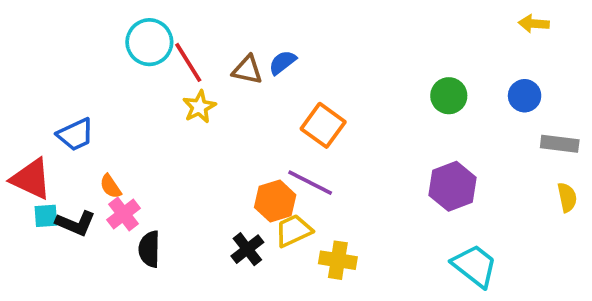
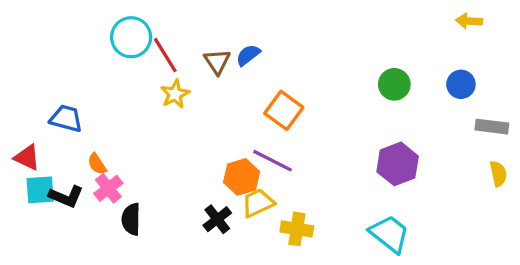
brown triangle: (247, 70) -> (217, 62), turned 44
blue trapezoid: (75, 135) -> (66, 118), turned -140
red triangle: (31, 179) -> (27, 157), size x0.7
cyan square: (46, 216) -> (40, 190), size x1.4
cyan trapezoid: (475, 266) -> (389, 234), moved

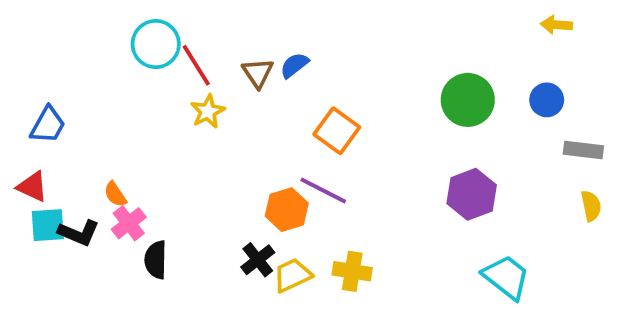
green circle: (394, 84) -> (468, 100), size x1.4
blue trapezoid: (66, 118) -> (48, 125), moved, turned 104
yellow trapezoid: (258, 203) -> (292, 275), moved
cyan trapezoid: (389, 234) -> (506, 277), moved

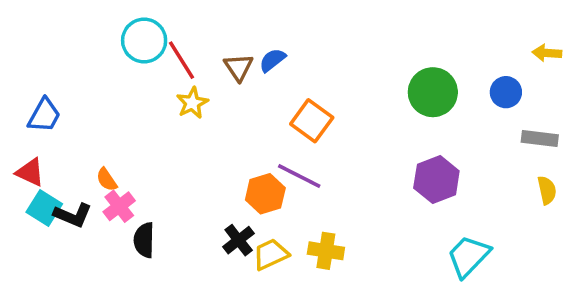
yellow arrow: (556, 25) -> (547, 53), moved
cyan square: (48, 225) -> (44, 208), turned 36
cyan trapezoid: (506, 277) -> (468, 256), turned -84

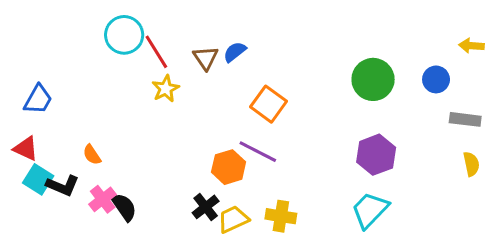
pink cross: (119, 206) -> (103, 199), moved
black semicircle: (144, 240) -> (124, 207), turned 144
cyan trapezoid: (468, 256) -> (370, 210), moved

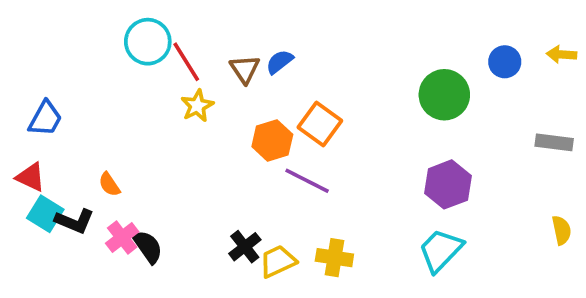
blue circle: (436, 79) -> (505, 62), moved
yellow semicircle: (471, 164) -> (561, 230), moved
orange hexagon: (229, 167) -> (272, 141), moved

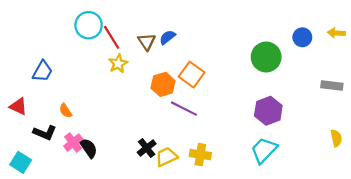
blue trapezoid: (45, 119) -> (42, 71), moved
cyan square: (45, 214) -> (21, 162), moved

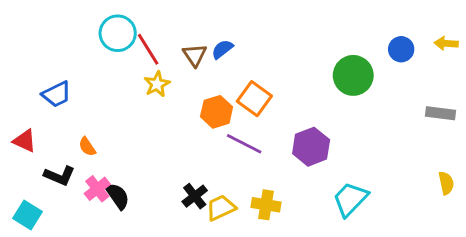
blue trapezoid: (42, 71) -> (57, 94), turned 35
purple hexagon: (268, 111) -> (311, 147), moved

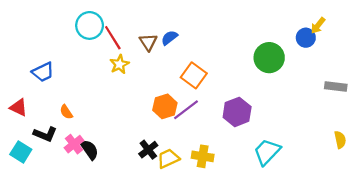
yellow arrow: (446, 43) -> (318, 25), moved, turned -56
orange hexagon: (217, 112) -> (165, 106), moved
purple line: (244, 144) -> (186, 110), turned -64
cyan square: (28, 215) -> (21, 152), moved

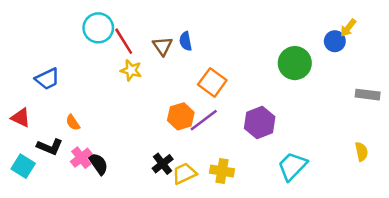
blue semicircle: (169, 38) -> (186, 41), turned -63
yellow star: (119, 64) -> (131, 70), turned -30
yellow semicircle: (340, 140) -> (362, 152), moved

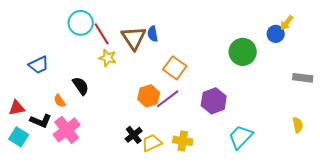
brown triangle: (163, 46) -> (134, 38), size x1.5
red triangle: (21, 118) -> (17, 108), moved, turned -36
pink cross: (81, 158) -> (67, 130), size x1.5
black semicircle: (98, 164) -> (81, 86), moved

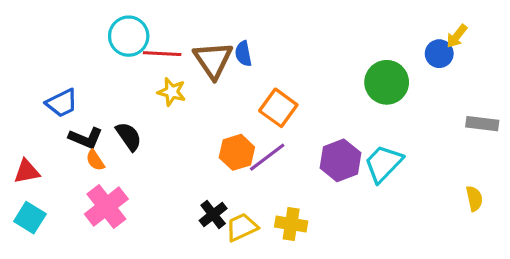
red line: (102, 34) -> (162, 54), turned -55
black L-shape: (41, 121) -> (86, 138), moved
cyan trapezoid: (241, 137) -> (383, 164), moved

